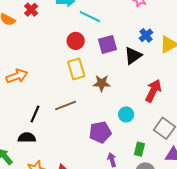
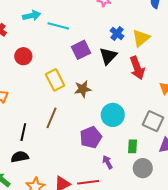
red circle: (76, 41) -> (23, 56), moved
red arrow: (153, 91) -> (137, 68), moved, turned 145
brown line: (65, 105) -> (52, 118), turned -35
cyan circle: (126, 114) -> (113, 115), size x1.5

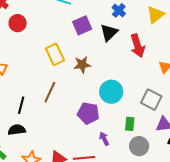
yellow triangle: (141, 38) -> (155, 15), moved
red circle: (23, 56) -> (18, 23), moved
purple pentagon: (91, 137) -> (88, 113), turned 30

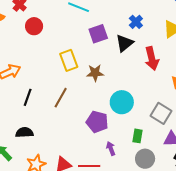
black line: (21, 105) -> (28, 97), moved

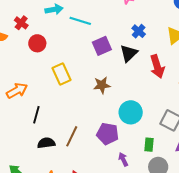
yellow rectangle: (69, 60) -> (61, 74), moved
brown line: (61, 98) -> (72, 136), moved
black semicircle: (24, 132) -> (46, 143), moved

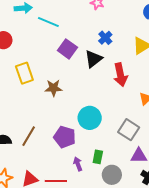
purple square: (102, 46) -> (67, 49), turned -36
brown star: (102, 85) -> (54, 88), moved
green rectangle: (149, 145) -> (98, 157), moved

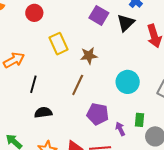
brown line: (29, 136) -> (78, 85), moved
purple pentagon: (65, 137) -> (98, 114), moved

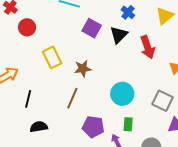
green rectangle: (139, 120) -> (128, 124), moved

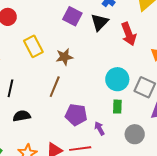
cyan circle: (122, 94) -> (117, 79), moved
green rectangle: (128, 124) -> (117, 107), moved

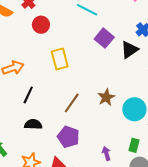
brown star: (64, 57) -> (106, 97), moved, turned -30
green rectangle: (117, 107) -> (134, 145), moved
purple pentagon: (76, 115) -> (68, 137), moved

